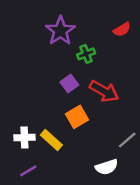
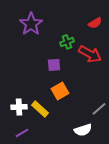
purple star: (60, 31) -> (31, 24), moved
purple square: (69, 83) -> (54, 65), turned 32
red arrow: (104, 91) -> (90, 54), moved

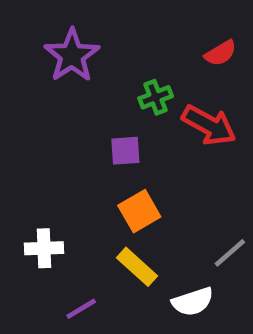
yellow rectangle: (40, 109) -> (137, 267), moved
purple line: (22, 133) -> (81, 309), moved

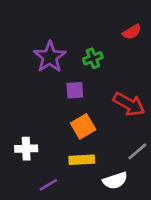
purple star: (72, 55) -> (50, 57), moved
red arrow: (209, 125) -> (129, 104), moved
yellow rectangle: (137, 267) -> (82, 160), turned -45

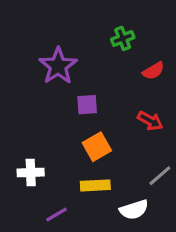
red semicircle: (132, 32) -> (153, 71), moved
green cross: (93, 58) -> (123, 38), moved
red arrow: (129, 104) -> (150, 121), size x0.7

